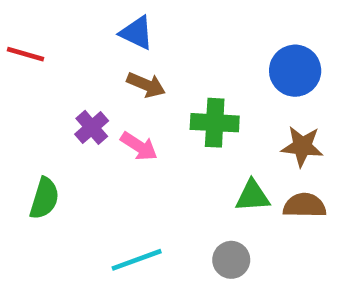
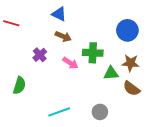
pink arrow: (139, 146) -> (70, 63), moved
green triangle: (253, 196) -> (111, 73), moved
brown semicircle: (305, 205) -> (131, 88), turned -144

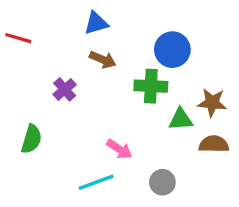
blue triangle: (59, 14) -> (96, 23), turned -42
blue circle: (127, 30) -> (172, 50), moved
pink arrow: (70, 63) -> (119, 149), moved
brown semicircle: (131, 88) -> (214, 144), turned 144

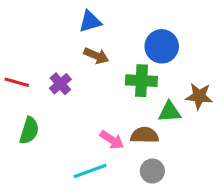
red line: (18, 38) -> (17, 82), moved
brown semicircle: (214, 144) -> (145, 135), moved

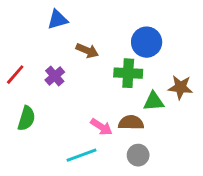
blue triangle: (90, 21) -> (58, 19), moved
red line: (17, 82) -> (15, 75), turned -65

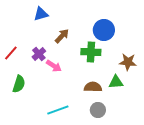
brown arrow: (87, 51) -> (62, 36), turned -70
green triangle: (154, 101) -> (116, 82), moved
pink arrow: (101, 127) -> (54, 66), moved

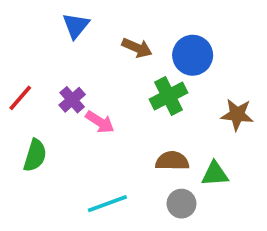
blue triangle: (41, 14) -> (76, 26), turned -35
brown arrow: (62, 36) -> (137, 48), moved, turned 70
green cross: (91, 52) -> (169, 96), turned -30
green triangle: (116, 82) -> (215, 174), moved

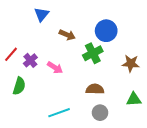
brown arrow: (137, 48) -> (67, 35), moved
purple cross: (72, 100) -> (30, 60), moved
green triangle: (215, 174) -> (134, 99), moved

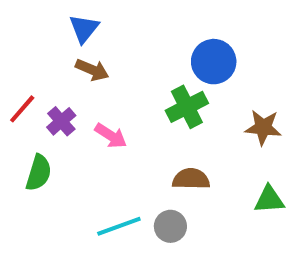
brown arrow: (67, 35) -> (92, 70), moved
gray circle: (100, 113) -> (170, 226), moved

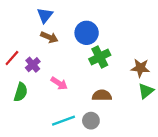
blue circle: (214, 62) -> (87, 33), moved
pink arrow: (111, 136) -> (59, 83), moved
green triangle: (269, 200) -> (146, 91), moved, turned -35

